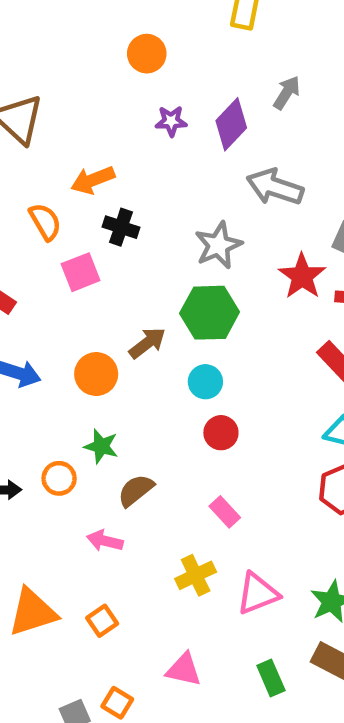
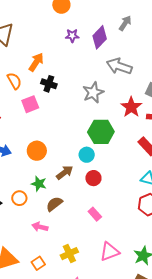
orange arrow: (93, 180) -> (36, 62), turned 144
green hexagon: (210, 313) -> (101, 132), moved
brown arrow: (147, 343) -> (65, 173), moved
yellow cross: (196, 575) -> (69, 254), moved

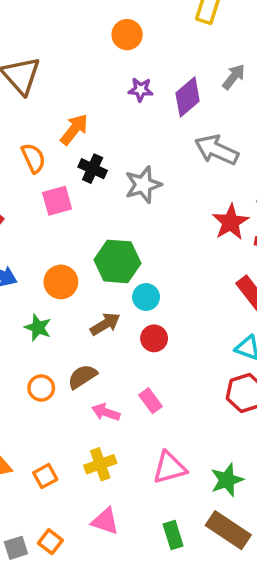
gray star: (93, 92) -> (143, 185), moved
green hexagon: (101, 132) -> (117, 261), moved
green star: (39, 184) -> (38, 328), moved
orange circle: (19, 198) -> (41, 388), moved
pink arrow: (40, 227) -> (106, 412), moved

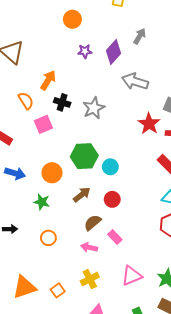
cyan circle: (146, 297) -> (110, 167), moved
brown semicircle: (82, 377) -> (93, 223), moved

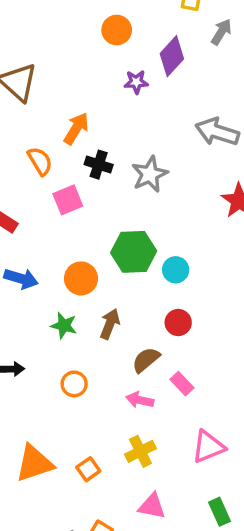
gray arrow: (140, 36) -> (221, 32), moved
purple diamond: (114, 52) -> (172, 56), moved
brown arrow: (82, 195) -> (110, 324), moved, turned -30

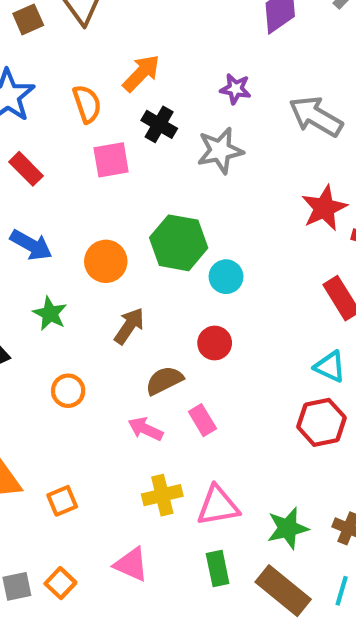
purple star: (136, 82) -> (235, 89), moved
green star: (64, 325) -> (50, 314), moved
yellow cross: (140, 451) -> (162, 495), moved
green rectangle: (220, 512) -> (218, 569), moved

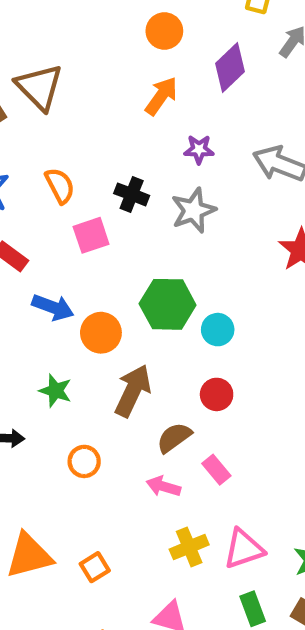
orange arrow: (141, 73) -> (161, 96), moved
blue arrow: (31, 245) -> (53, 307), moved
brown arrow: (129, 326) -> (133, 391), size x1.4

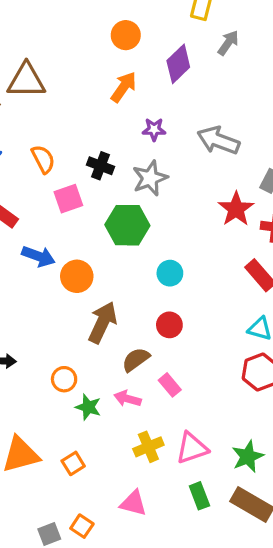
brown triangle: (39, 87) -> (26, 81), turned -45
green hexagon: (168, 304) -> (127, 225), moved
green star: (55, 391) -> (88, 407), moved

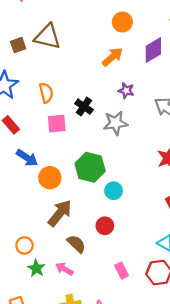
green hexagon: (127, 225) -> (90, 167), moved
brown semicircle: (136, 360) -> (76, 244), turned 66
pink rectangle: (170, 385) -> (122, 270), moved

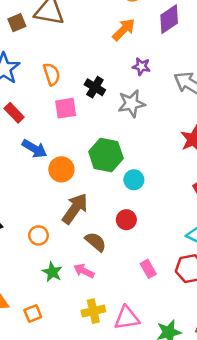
orange circle: (24, 245) -> (39, 235), moved

